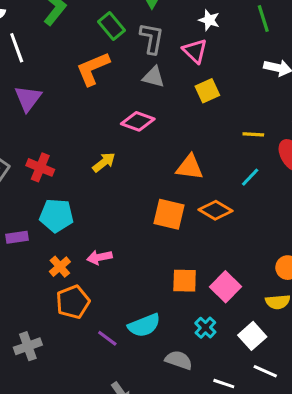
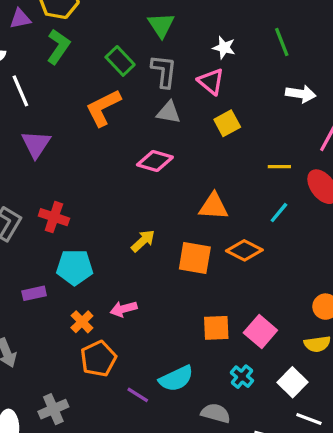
yellow arrow: (104, 162) -> (143, 241), moved

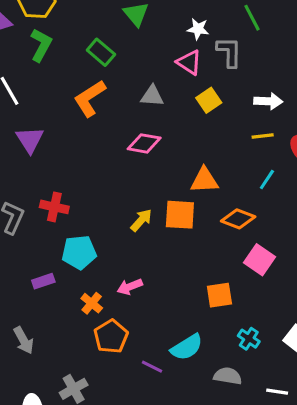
gray L-shape: (164, 71) -> (229, 52), moved
white arrow: (301, 94) -> (268, 101), moved
orange square: (195, 258) -> (180, 215), moved
pink square: (260, 332) -> (259, 260), moved

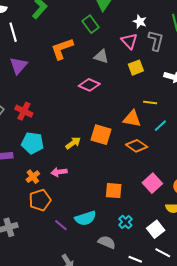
green rectangle: (101, 52) -> (91, 24), moved
yellow line: (263, 136) -> (150, 102), moved
orange triangle: (204, 180) -> (132, 119), moved
yellow arrow: (141, 220) -> (73, 143), moved
pink square: (259, 260) -> (152, 183), moved

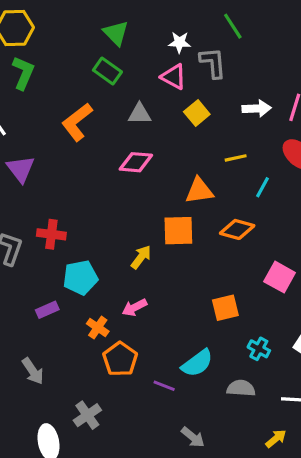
orange triangle: (132, 119) -> (199, 191), moved

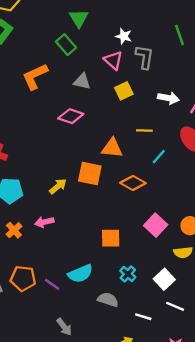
green line: (233, 26) -> (180, 35), moved
orange pentagon: (120, 359) -> (23, 278), moved, turned 30

